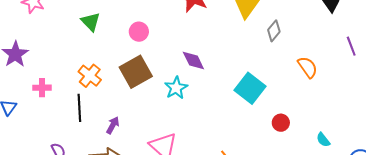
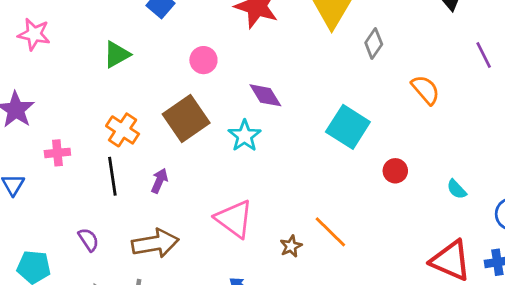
green triangle: (91, 22) -> (117, 54), turned 50
pink circle: (139, 32) -> (203, 60), moved
purple arrow: (113, 125) -> (159, 181), moved

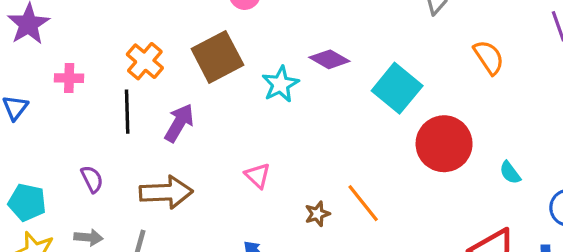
purple diamond: (265, 95) -> (329, 59), moved, turned -36
red circle: (395, 171) -> (444, 144), size x2.0
purple arrow: (159, 181) -> (179, 123), size x1.4
pink triangle: (234, 219) -> (258, 176), size x0.6

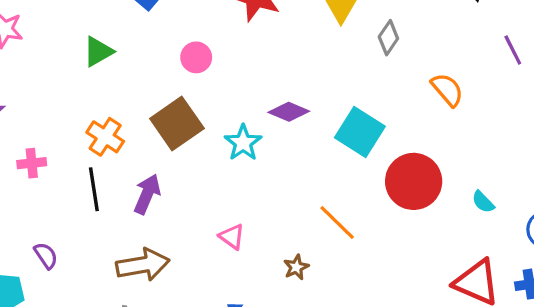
purple semicircle: (92, 179) -> (46, 256), moved
orange line: (363, 203) -> (337, 222), moved

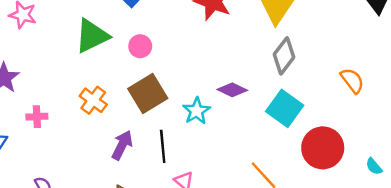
gray diamond: (388, 38) -> (284, 56), moved, size x1.4
green triangle: (98, 52) -> (92, 36), size x1.5
pink circle: (196, 57) -> (140, 46), moved
black line: (94, 189) -> (163, 146), moved

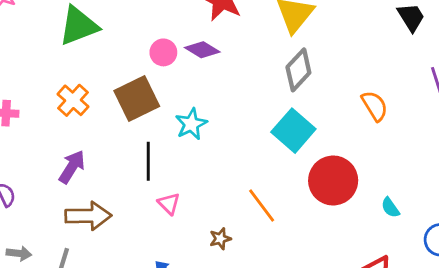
pink circle: (140, 46) -> (163, 52), moved
purple diamond: (232, 90) -> (202, 50), moved
purple arrow: (122, 145) -> (72, 167), moved

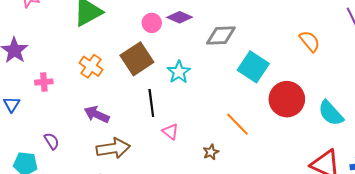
gray diamond: (298, 70) -> (221, 36), moved, turned 52
purple arrow: (72, 167) -> (97, 114), turned -90
cyan semicircle: (390, 208) -> (331, 113), size x1.8

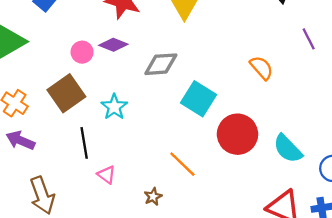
purple arrow: (97, 114) -> (20, 140), moved
brown arrow: (113, 148) -> (42, 195), turned 80

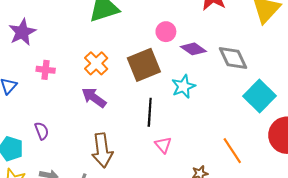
purple diamond: (113, 45) -> (193, 49), moved
gray diamond: (161, 64) -> (233, 58), turned 56

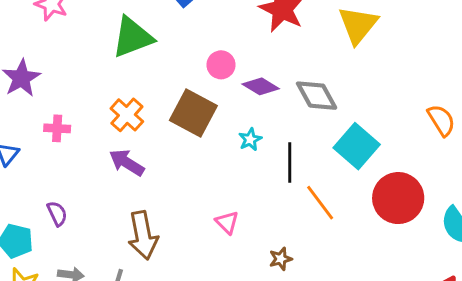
brown square: (144, 65) -> (193, 113), turned -36
cyan star: (183, 86) -> (250, 139), size x0.7
black line: (150, 112) -> (290, 162), moved
orange line: (232, 151) -> (320, 203), moved

